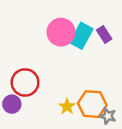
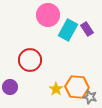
pink circle: (61, 32) -> (48, 15), moved
red circle: (25, 82) -> (30, 60), moved

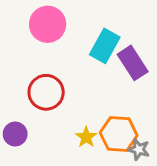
pink circle: (48, 15) -> (48, 24), moved
purple rectangle: (87, 29) -> (133, 63), moved, size x1.5

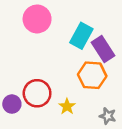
red circle: (46, 92) -> (37, 93), moved
orange hexagon: (119, 134) -> (92, 75), moved

